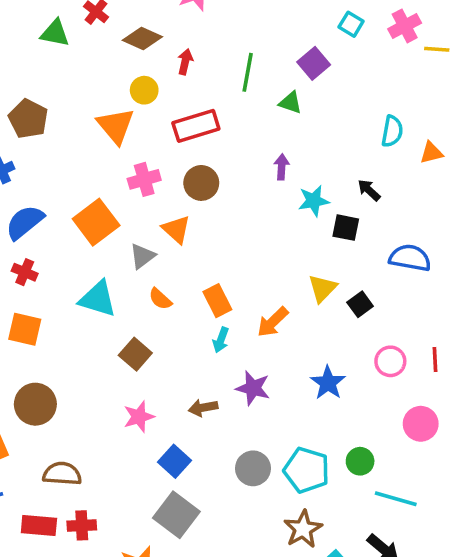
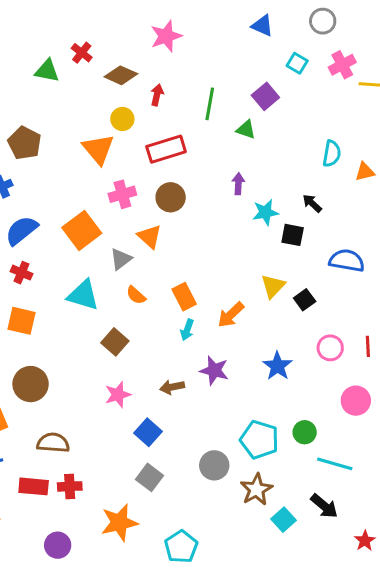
gray circle: (253, 468) -> (214, 465), moved
gray square: (176, 515) -> (149, 477), size x0.7

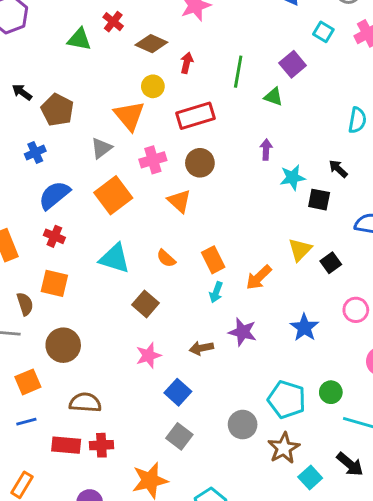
gray triangle: (121, 259) -> (101, 148), moved

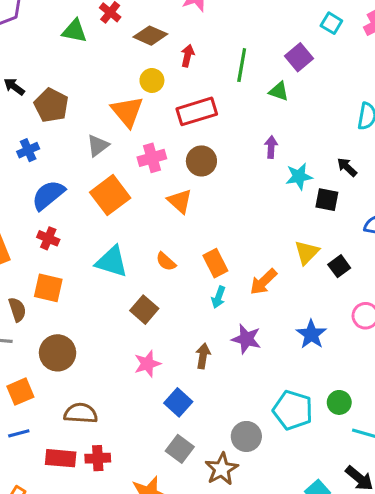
brown arrow: (201, 348) -> (203, 356), turned 110
brown star: (284, 448) -> (222, 469), moved

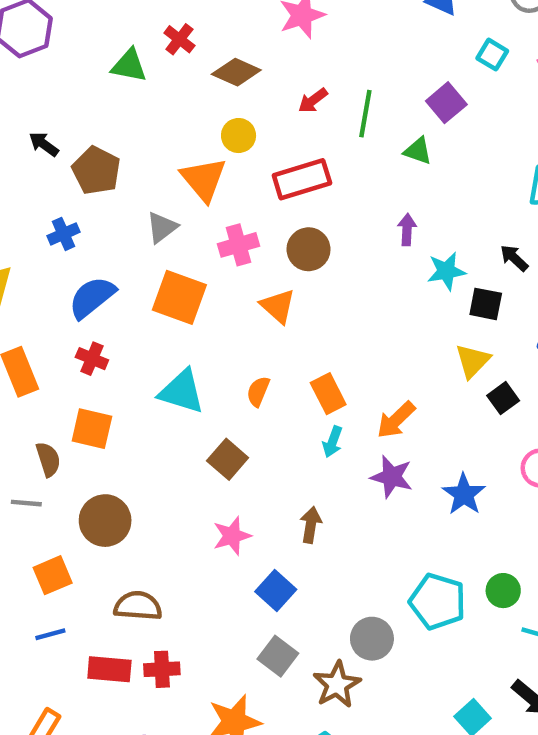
red arrow: (188, 56) -> (313, 101), moved, turned -140
orange square: (110, 195) -> (179, 297), turned -33
yellow triangle: (307, 252) -> (473, 361), moved
orange semicircle: (166, 262) -> (258, 391), turned 70
purple star: (246, 339) -> (392, 477), moved

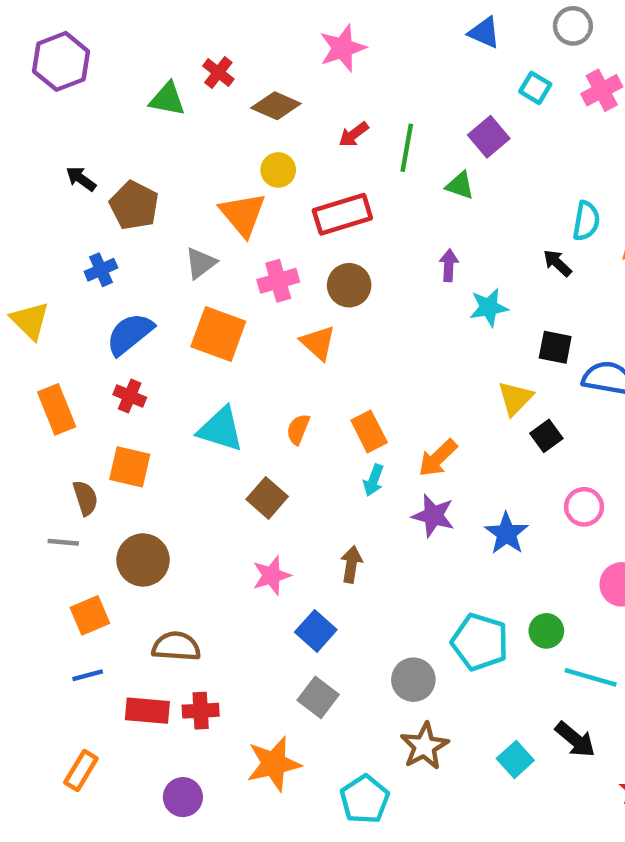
black arrow: (514, 258) -> (557, 263), moved
black square: (486, 304) -> (555, 347), moved
brown star: (337, 685) -> (424, 746), moved

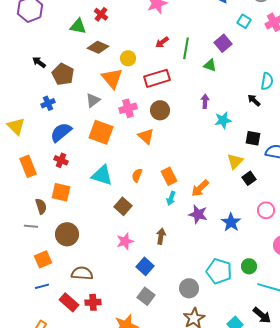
brown diamond: (276, 106) -> (98, 47), moved
red rectangle: (147, 711) -> (69, 302), turned 36

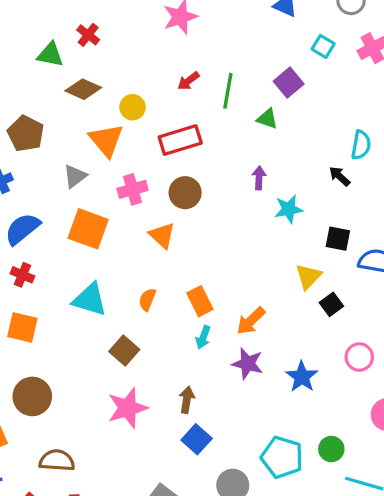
pink star: (125, 241) -> (128, 408), size x1.4
blue square: (145, 266) -> (197, 439), moved

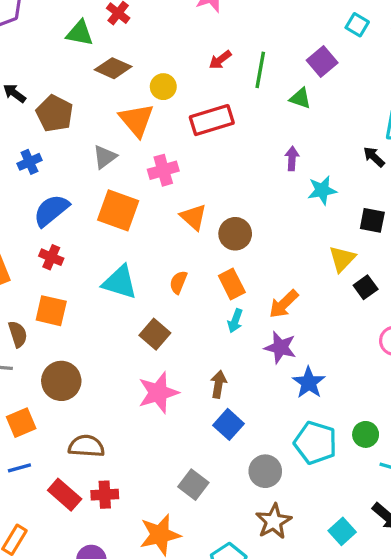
brown circle: (185, 193) -> (235, 234), moved
blue star: (302, 377) -> (309, 383), moved

